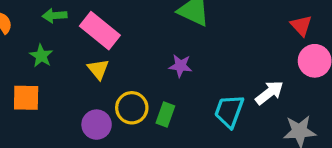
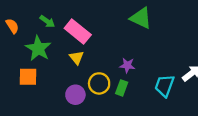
green arrow: (55, 16) -> (47, 21), turned -140
green star: (41, 56) -> (38, 48), size x1.6
purple star: (180, 66) -> (127, 65), moved

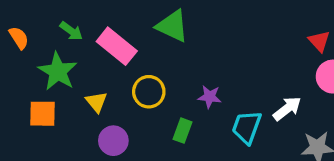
green triangle: (141, 18) -> (172, 26), moved
yellow triangle: (77, 58) -> (96, 102), moved
purple star: (127, 65) -> (210, 97), moved
yellow circle: (99, 83) -> (149, 92), moved

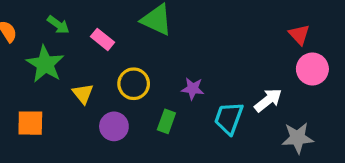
pink rectangle: (117, 46) -> (103, 39), size x0.6
orange square: (42, 114) -> (30, 123), moved
purple circle: (113, 141) -> (114, 126), moved

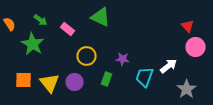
yellow triangle: (83, 94) -> (50, 83), moved, size x1.5
gray star: (298, 138) -> (186, 89), turned -30

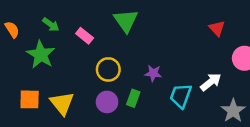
green triangle: (100, 17) -> (126, 21), turned 30
red triangle: (188, 26) -> (217, 28), moved
purple circle: (74, 82) -> (107, 102), moved

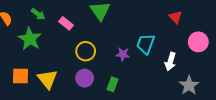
white arrow: (211, 82) -> (170, 62), turned 144
cyan trapezoid: (181, 96) -> (146, 44), moved
green rectangle: (133, 98) -> (112, 84), moved

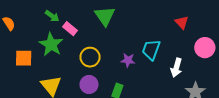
green arrow: (38, 14) -> (52, 16), moved
green star: (30, 39) -> (51, 44), moved
orange square: (20, 76) -> (24, 58), moved

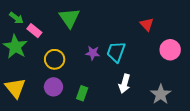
purple star: (128, 60) -> (93, 53), moved
white arrow: (176, 68) -> (125, 84), moved

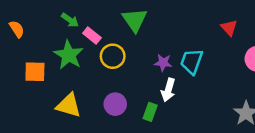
yellow circle: (55, 59) -> (113, 56), moved
white arrow: (125, 84) -> (168, 90), moved
yellow triangle: (15, 88) -> (69, 105), turned -35

